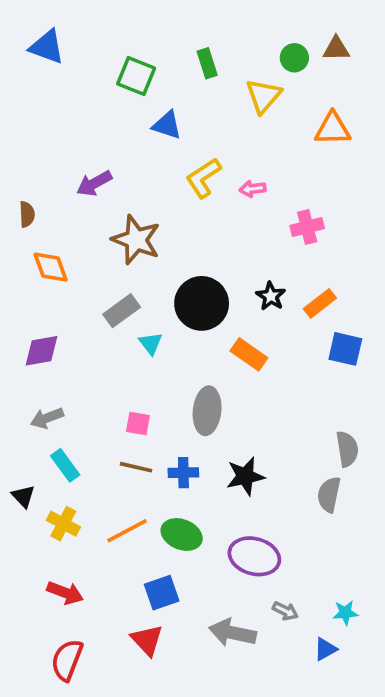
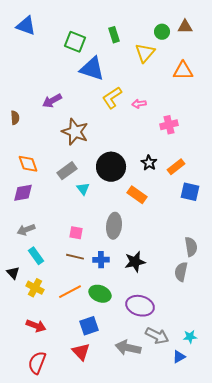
blue triangle: (167, 125) -> (92, 69), size x1.5
orange diamond: (51, 267) -> (28, 164), moved
gray arrow: (285, 611) -> (157, 336), size x1.6

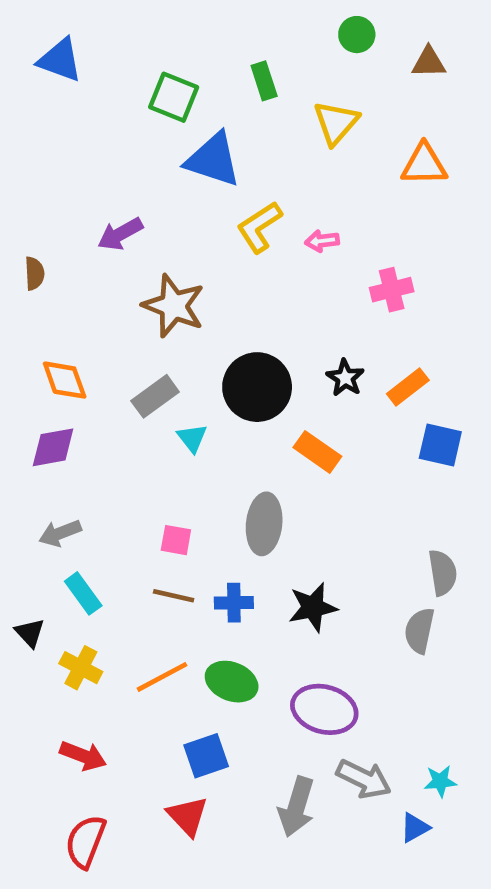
green circle: (162, 32) -> (357, 35), moved
gray arrow: (128, 348) -> (297, 807), turned -85

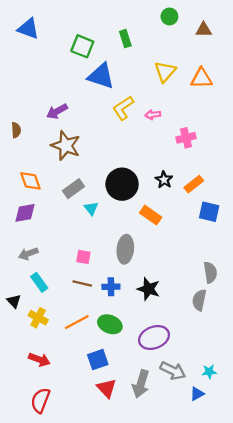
yellow triangle: (336, 123) -> (165, 72), moved
brown star: (174, 306) -> (66, 146), moved
black star: (313, 607) -> (148, 289), turned 30
purple ellipse: (324, 709) -> (154, 338), turned -36
red triangle: (188, 816) -> (107, 388), moved

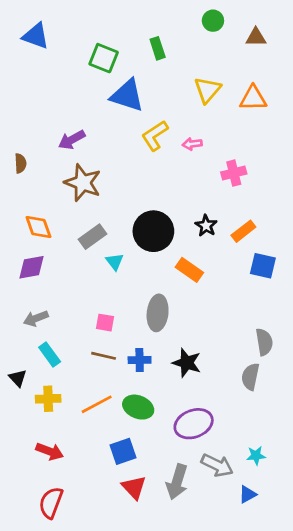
yellow cross: (38, 318) -> (48, 399), turned -30
cyan star: (209, 372) -> (256, 456), moved

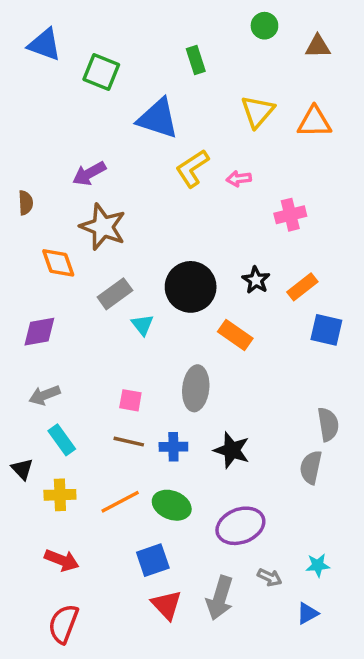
green square: (104, 58) -> (101, 72), moved
orange diamond: (38, 227) -> (58, 263), moved
gray arrow: (217, 465) -> (270, 577), size x0.6

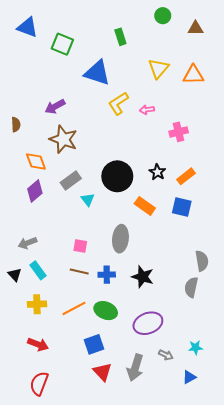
blue square: (326, 330) -> (182, 207), moved
purple diamond: (39, 332) -> (35, 191), moved, turned -30
black triangle: (22, 469) -> (15, 275), moved

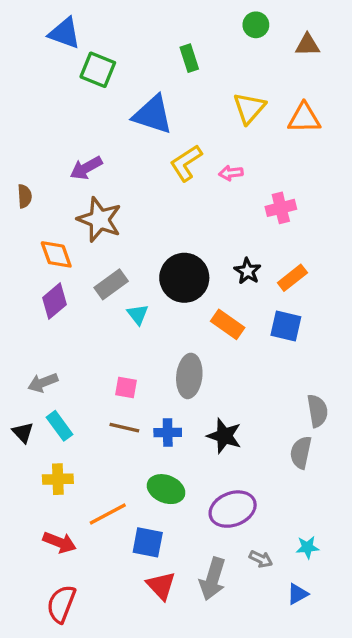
blue triangle: (27, 27) -> (65, 33), moved
orange line: (74, 308) -> (108, 514), moved
blue square: (94, 344) -> (148, 542), turned 30

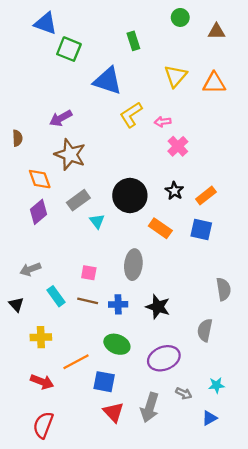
pink cross: (281, 208) -> (178, 146), moved, turned -30
cyan rectangle: (60, 426) -> (56, 296), moved
gray semicircle: (301, 452) -> (205, 330), moved

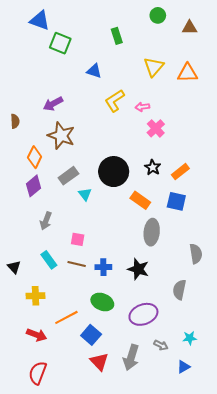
blue triangle: (108, 81) -> (94, 71), size x0.6
orange diamond: (40, 179) -> (35, 157), turned 45
gray ellipse: (133, 265) -> (152, 232), moved
gray arrow: (30, 269) -> (46, 221), moved, turned -48
blue square: (104, 382) -> (91, 335), turned 30

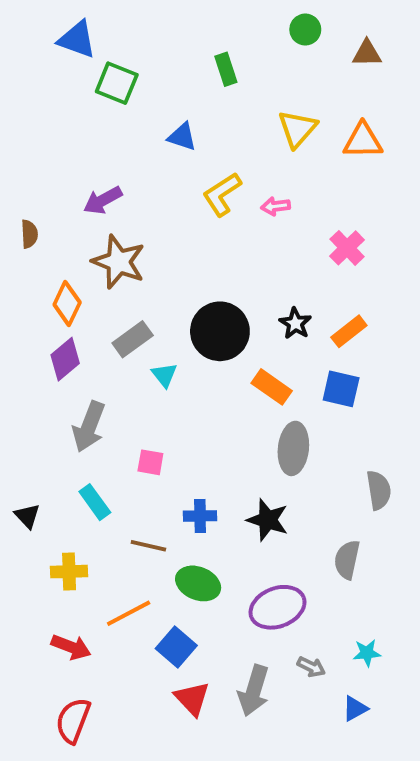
pink cross: (156, 128) -> (347, 248), moved
gray arrow: (46, 221) -> (89, 427), size x1.4
brown line: (77, 264) -> (148, 546), moved

